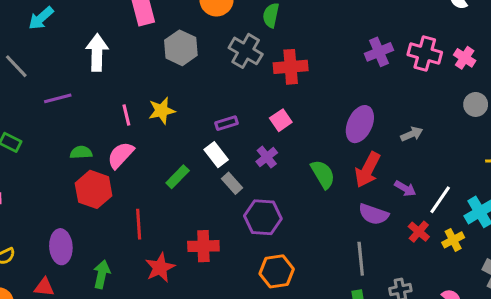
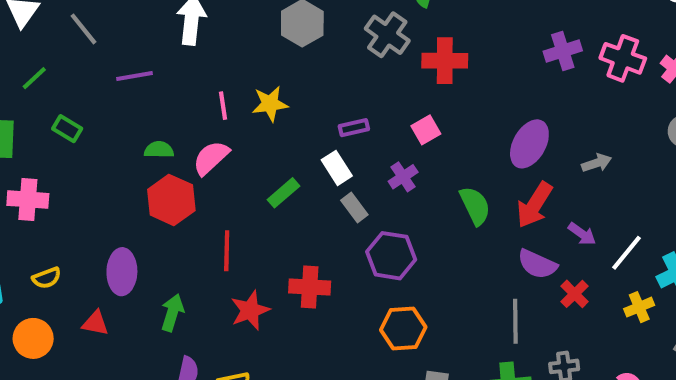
red cross: (419, 232) -> (575, 294), moved

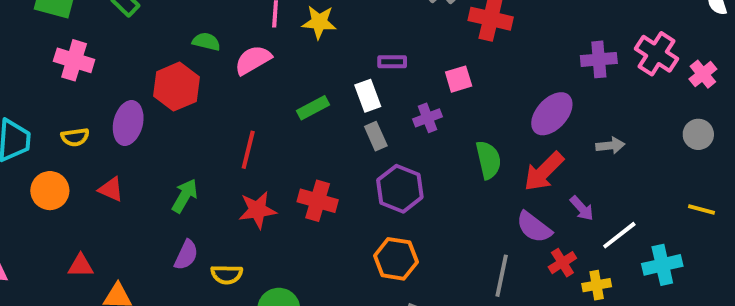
purple cross: (563, 51) -> (599, 59), moved
red hexagon: (171, 200) -> (176, 87), moved
purple ellipse: (122, 272) -> (128, 123), moved
yellow cross: (639, 307) -> (597, 285), moved

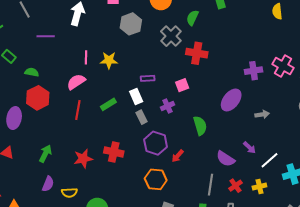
green semicircle: (206, 42) -> (32, 72), moved
red line: (248, 150) -> (78, 110), moved
red arrow: (544, 172) -> (178, 156), moved, size x0.6
red cross: (562, 263) -> (235, 186), moved

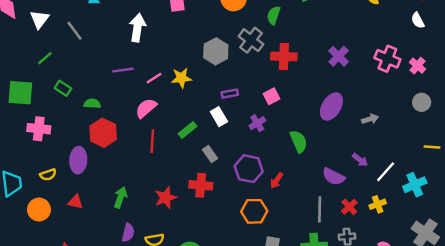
gray hexagon: (131, 24) -> (216, 51), moved
purple line: (46, 36) -> (123, 70), moved
pink line: (86, 57) -> (154, 78), turned 64
purple cross: (254, 71) -> (339, 56), moved, turned -30
gray rectangle: (142, 117) -> (210, 154), moved

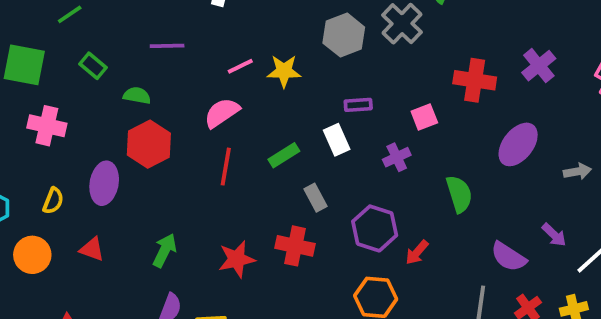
red cross: (284, 56) -> (475, 80), moved
purple line: (123, 70) -> (167, 46), moved
yellow semicircle: (48, 175) -> (53, 201), turned -56

